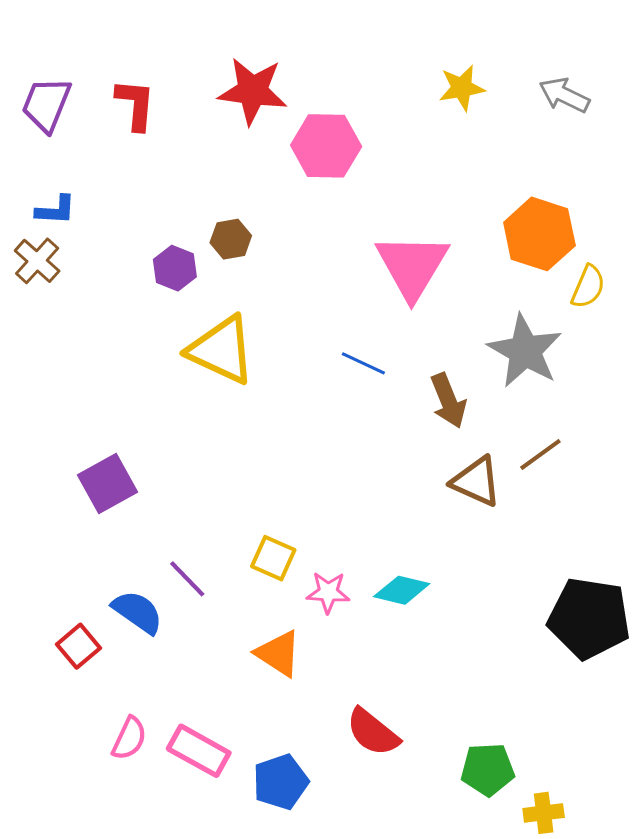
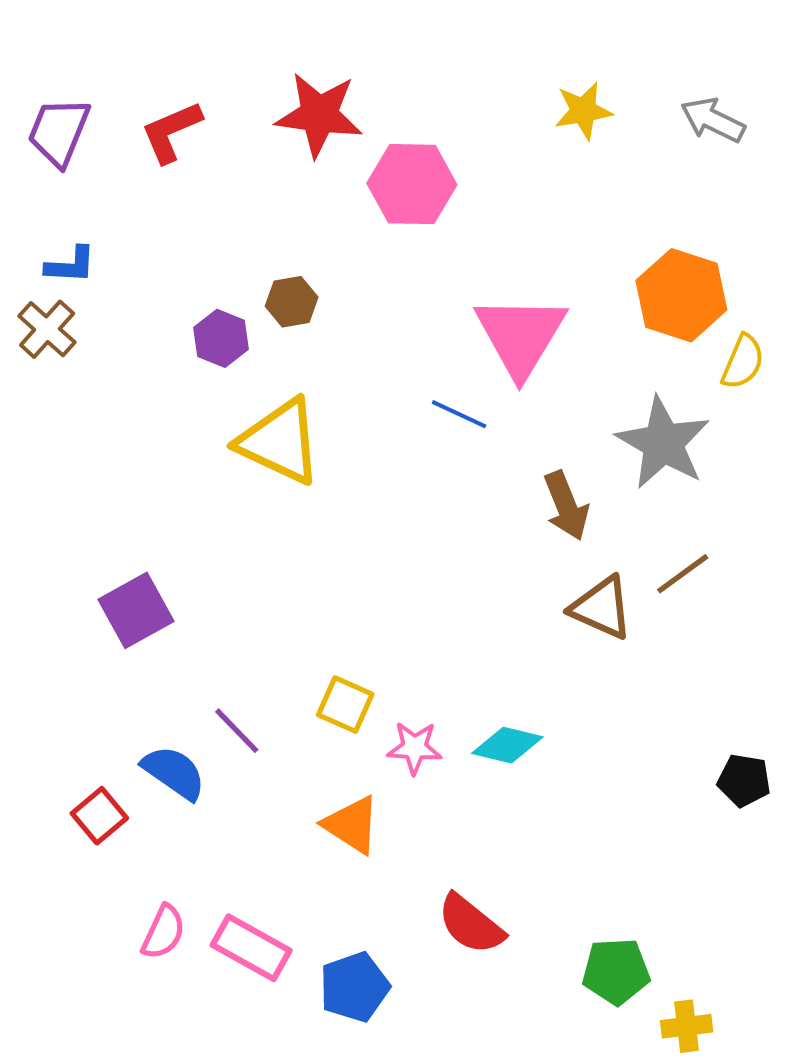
red L-shape: (135, 104) -> (171, 132), turned -118
blue line: (363, 363) -> (459, 414), moved
black pentagon: (589, 618) -> (744, 780), size x0.5

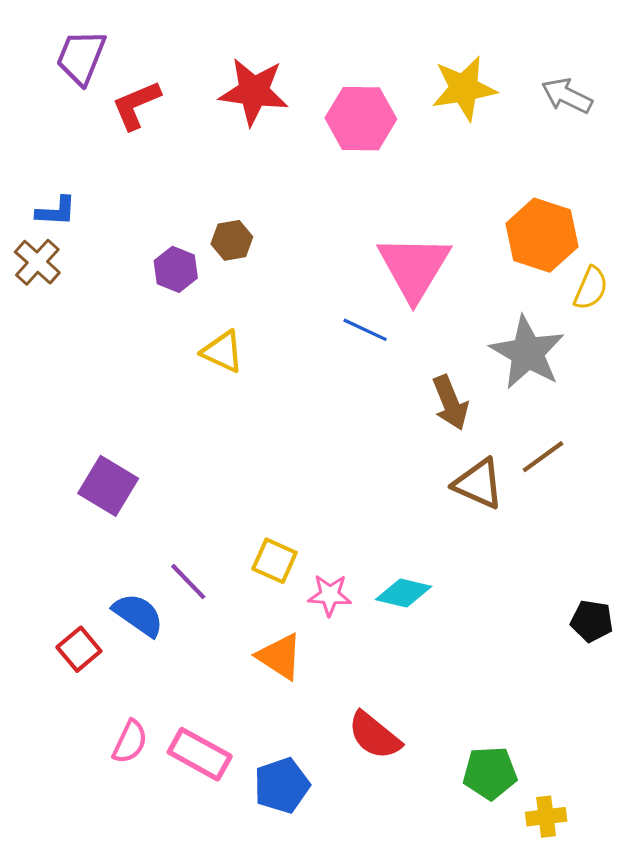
yellow star: (583, 111) -> (464, 88), size x1.4
purple trapezoid: (59, 132) -> (81, 57), moved
pink hexagon: (412, 184) -> (361, 119), moved
yellow triangle: (280, 442) -> (223, 352), size x0.6
purple square: (136, 610) -> (108, 486), turned -30

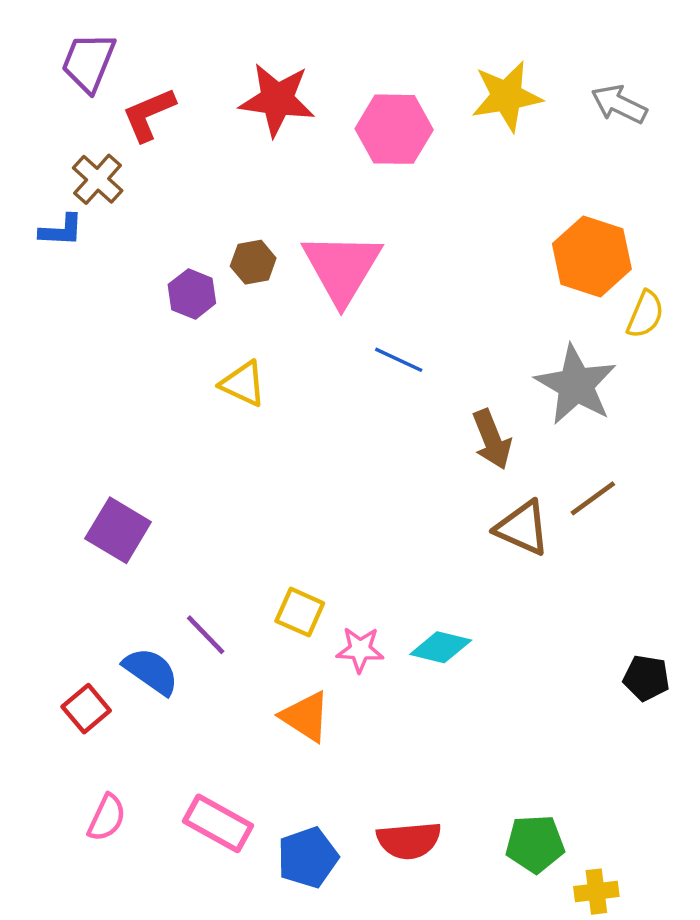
brown cross: (37, 262) -> (98, 179), moved
pink triangle: (414, 267) -> (342, 268), moved
red semicircle: (374, 735) -> (409, 840), moved, turned -44
pink semicircle: (130, 742) -> (107, 818), moved

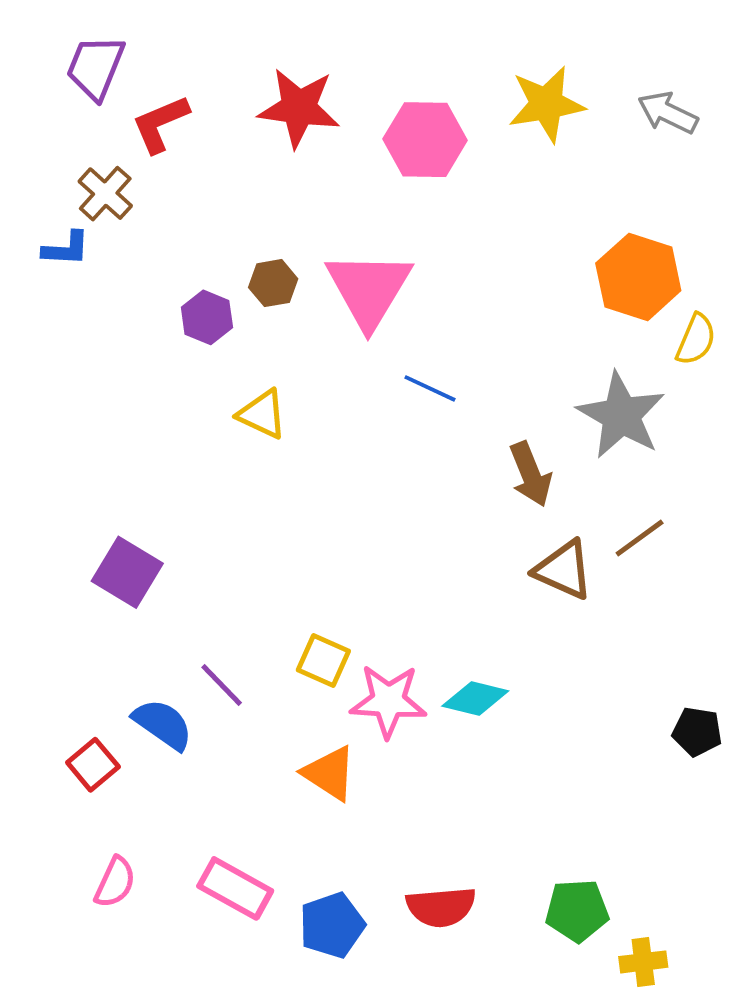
pink star: (360, 650) -> (388, 701), size x1.5

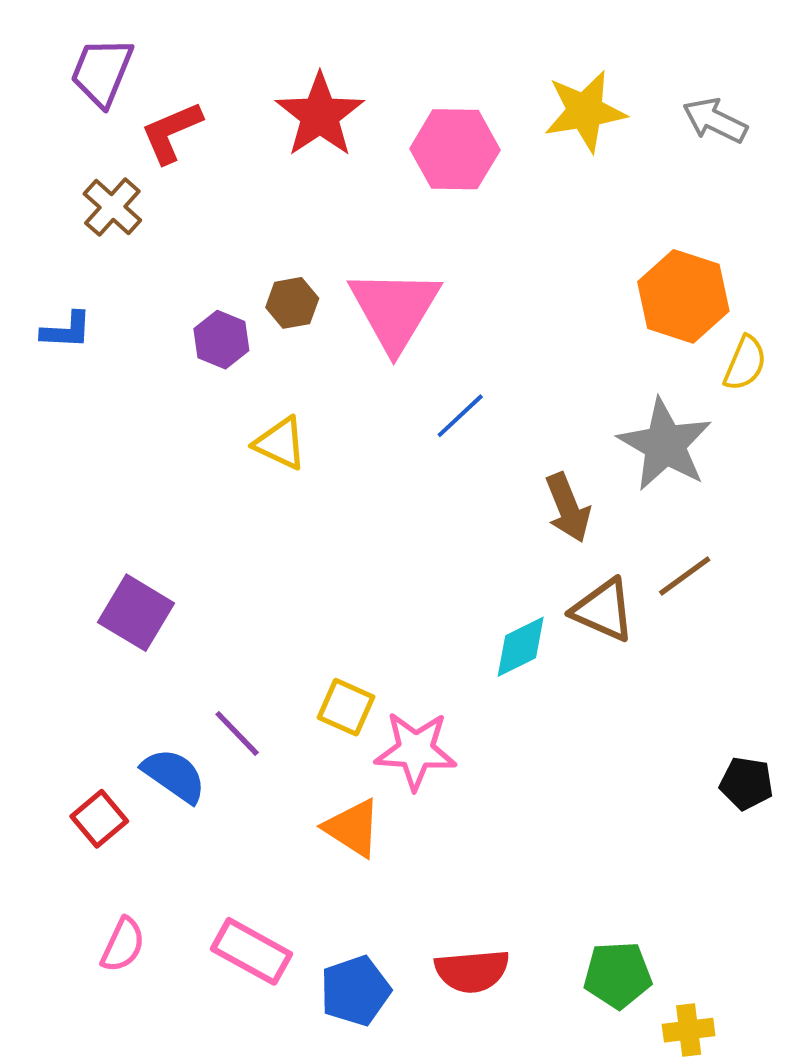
red star: (299, 108) -> (320, 115), turned 30
blue L-shape: (66, 249) -> (66, 330), moved
blue line: (430, 388) -> (460, 416), turned -68
cyan diamond: (475, 698) -> (521, 647), moved, turned -40

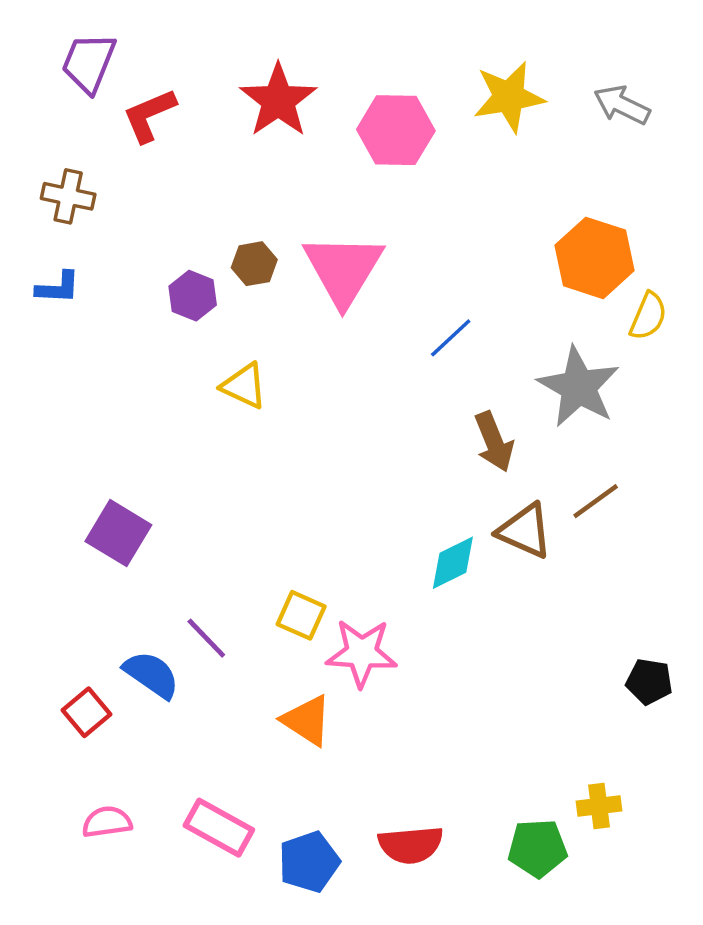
brown cross: (112, 207) -> (68, 196), moved, turned -30
blue line: (460, 416) -> (451, 338), moved
pink semicircle: (123, 945) -> (107, 822), turned -123
yellow cross: (689, 1030) -> (599, 806), moved

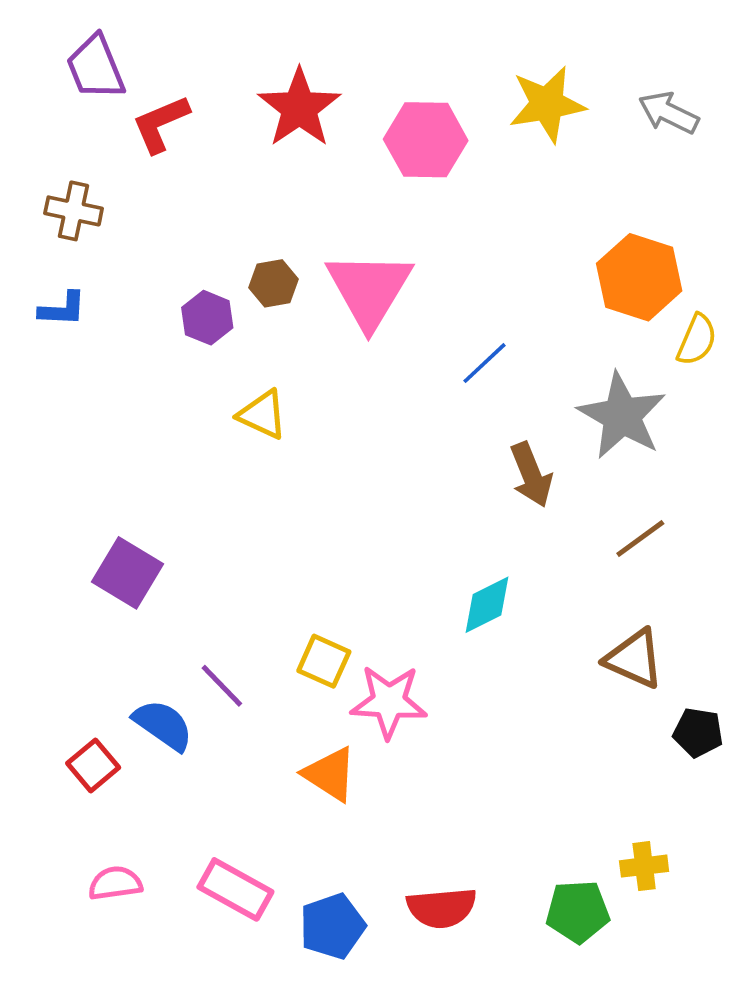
purple trapezoid: (89, 63) -> (96, 67), turned -44
brown triangle: (525, 531) -> (634, 659), moved

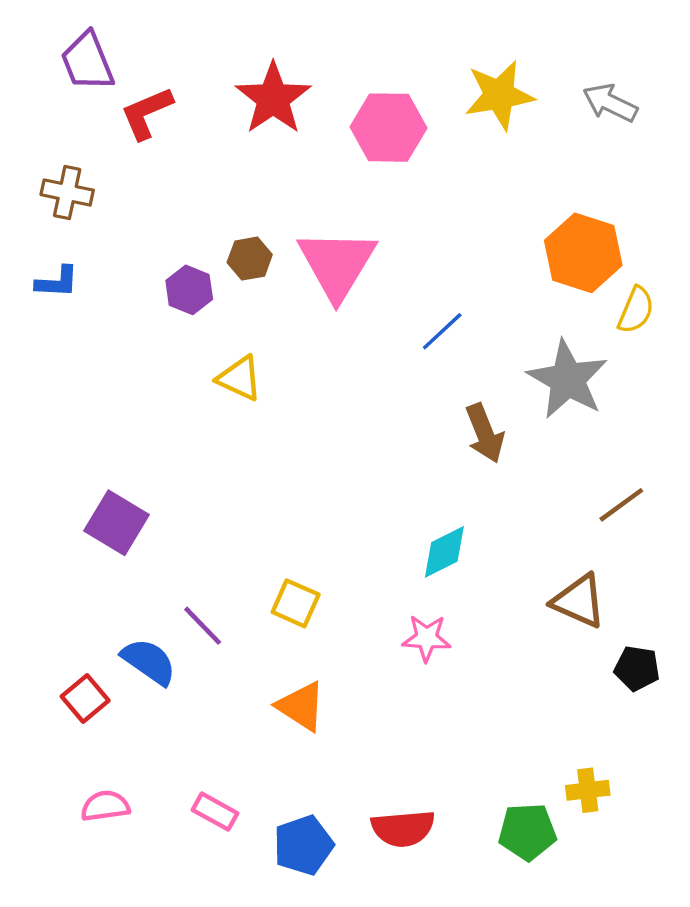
brown line: (640, 539) -> (621, 505), moved
pink star: (389, 702) -> (427, 638), moved, size x0.7
pink rectangle: (235, 889) -> (215, 812), size x0.7

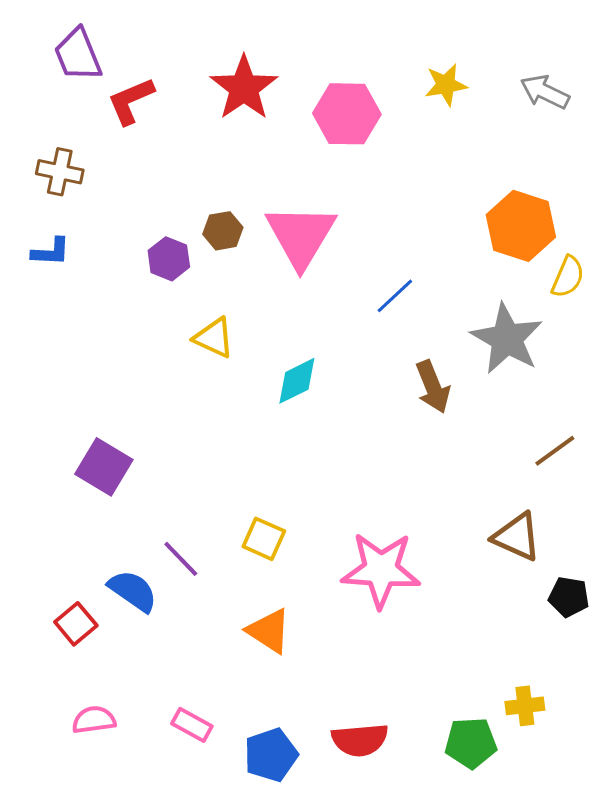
yellow star: (499, 95) -> (446, 85), size x0.7
cyan diamond: (444, 552) -> (297, 381), moved
pink star: (427, 638) -> (381, 570), size x1.8

